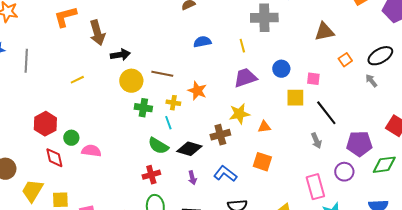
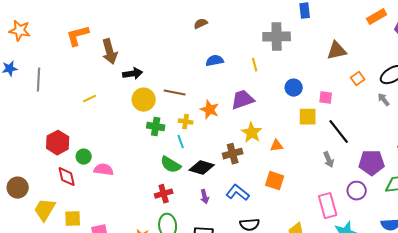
purple trapezoid: (245, 78) -> (243, 100), moved
yellow star: (239, 114) -> (252, 133), turned -30

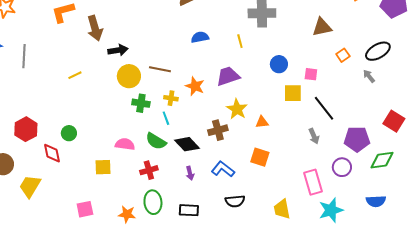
red hexagon: (58, 143) -> (26, 129), moved
black diamond: (202, 168) -> (187, 144), turned 30
pink semicircle: (104, 170) -> (125, 144), moved
yellow square: (73, 219) -> (103, 167), moved

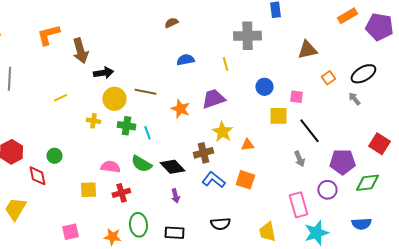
yellow cross: (171, 98) -> (93, 121), moved
cyan line: (166, 118) -> (147, 133), moved
blue L-shape: (223, 169) -> (213, 180), moved
red cross: (149, 170) -> (121, 193), moved

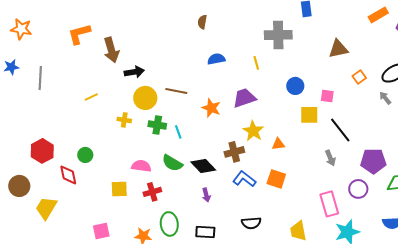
brown semicircle: (171, 23) -> (202, 22), turned -56

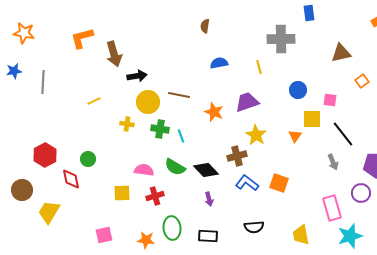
orange triangle: (278, 144) -> (295, 136), moved, turned -48

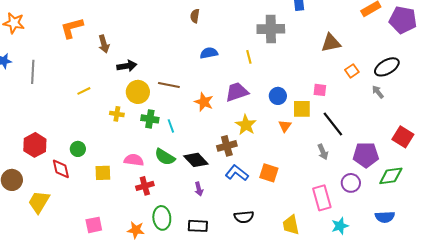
brown arrow: (114, 54) -> (104, 44), size x0.7
blue circle: (298, 90) -> (278, 96), moved
yellow square: (122, 193) -> (103, 173), moved
cyan star: (350, 236) -> (340, 226), size x0.7

